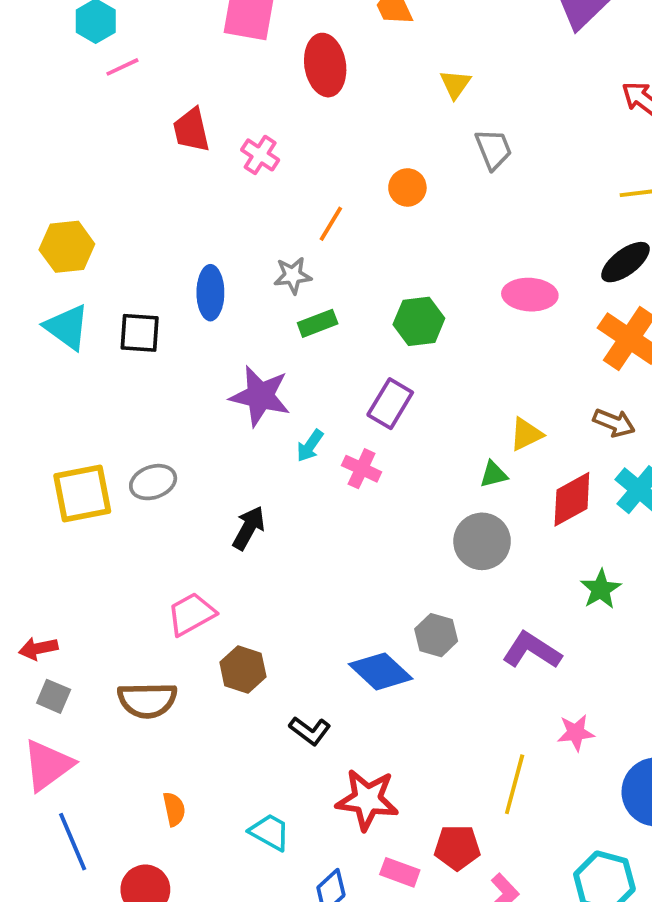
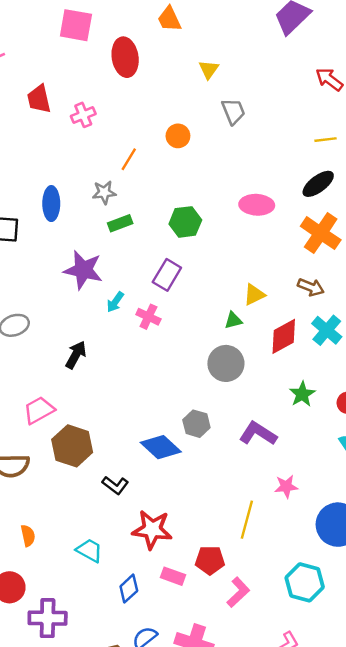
pink cross: (260, 155) -> (83, 115), turned 35
brown hexagon: (243, 669) -> (72, 446), size x1.4

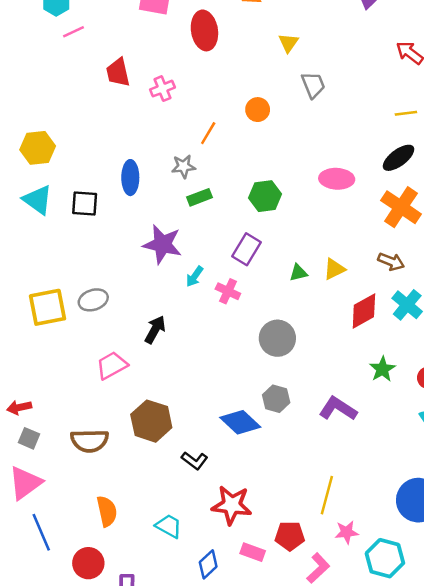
green triangle: (233, 320) -> (298, 273), moved
gray circle: (226, 363) -> (277, 338), moved
pink trapezoid: (39, 410) -> (112, 365), moved
pink star: (286, 486) -> (347, 532), moved
orange semicircle: (28, 536) -> (107, 511), size x1.4

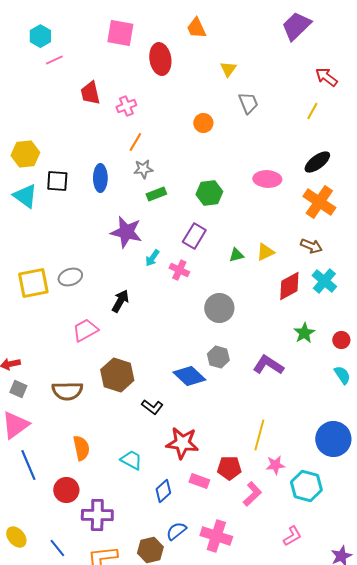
yellow line: (406, 113) -> (312, 111), moved, turned -54
orange line: (208, 133) -> (135, 142), moved
black square: (85, 203) -> (57, 181), moved

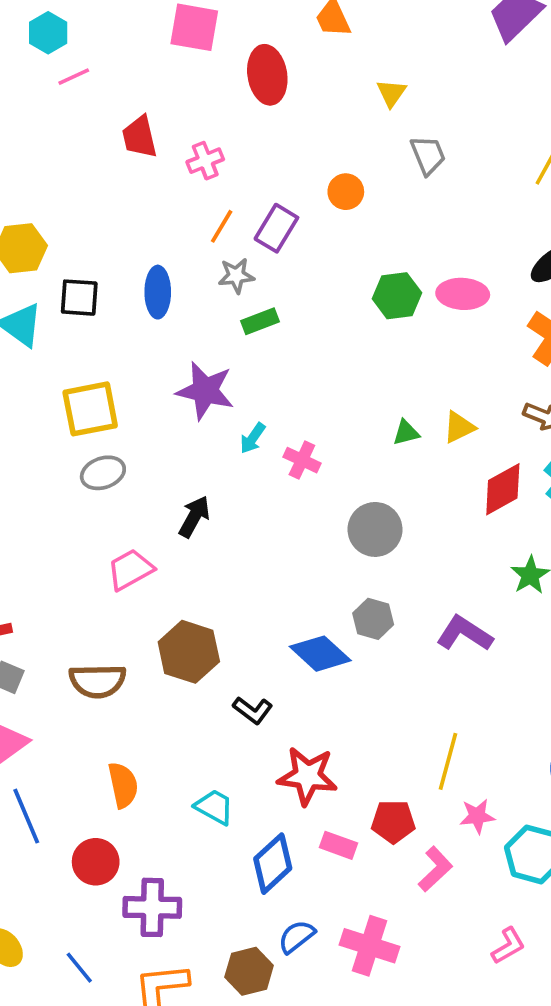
green hexagon: (209, 193) -> (397, 296), moved
purple rectangle: (194, 236) -> (276, 228), moved
yellow square: (33, 283) -> (90, 409), moved
blue diamond: (163, 491) -> (273, 864), size x1.4

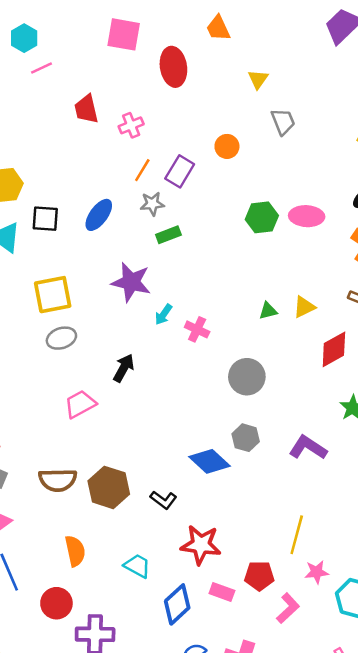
blue ellipse: (158, 292) -> (99, 215), turned 36
brown hexagon: (189, 652) -> (109, 487), moved

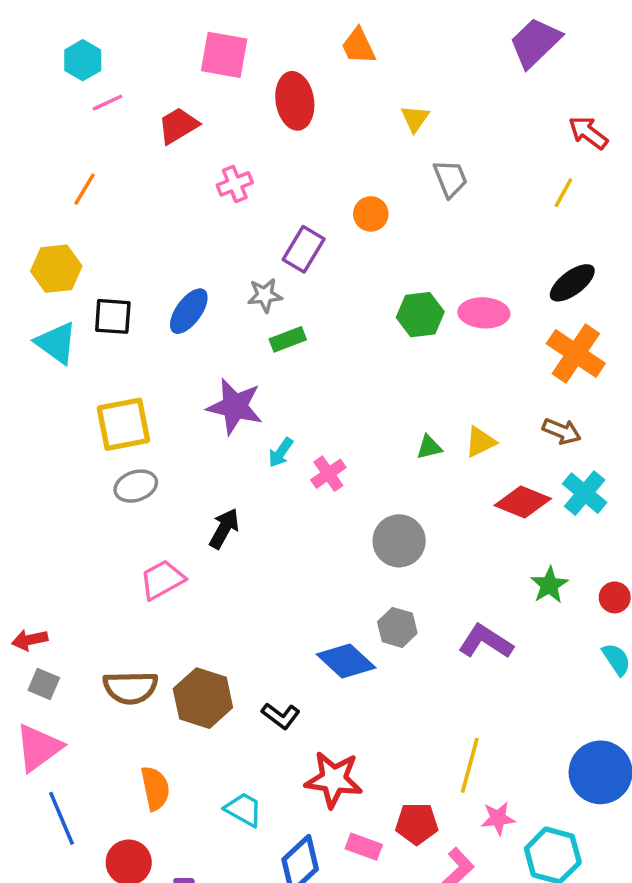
red trapezoid: (86, 109) -> (178, 126), moved, turned 72
orange line: (142, 170) -> (85, 189), moved
pink cross: (197, 329) -> (328, 474), turned 30
red diamond: (334, 349) -> (523, 502), turned 51

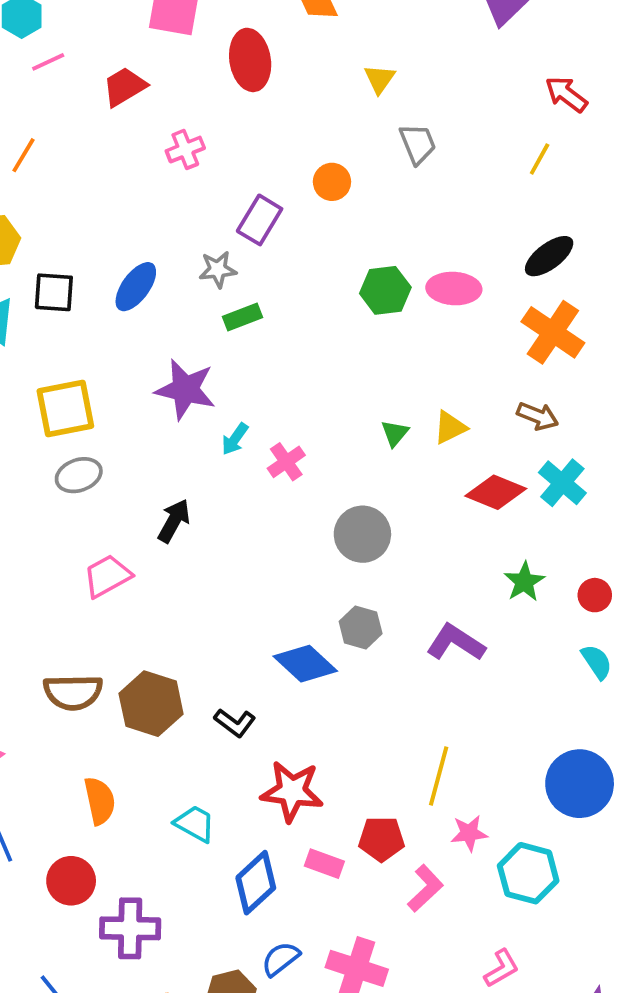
green triangle: (429, 447) -> (395, 433), turned -36

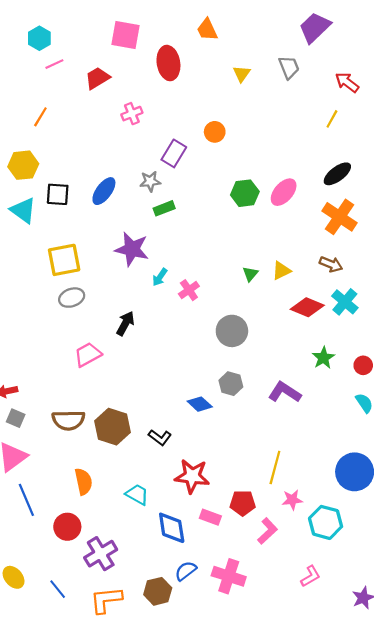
gray trapezoid: (418, 144) -> (289, 67), moved
pink ellipse: (454, 289) -> (284, 192), turned -52
blue diamond: (305, 664) -> (200, 404), size x0.7
blue diamond: (256, 883) -> (172, 528), turned -56
purple cross: (130, 928) -> (101, 554), turned -32

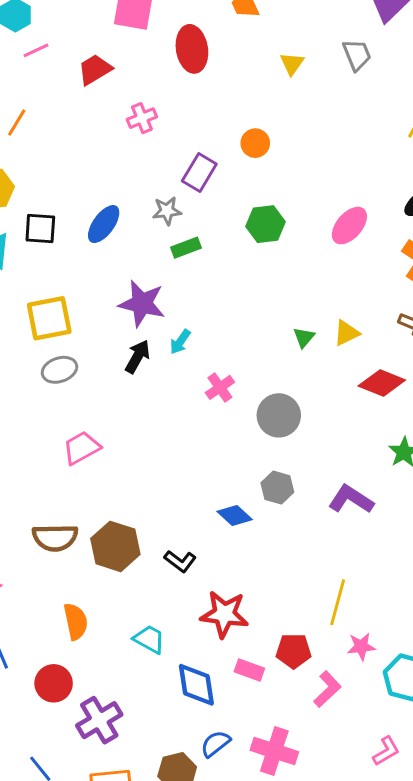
green hexagon: (245, 193) -> (266, 224), moved
pink cross: (189, 290) -> (220, 387), moved
black arrow: (125, 323) -> (137, 357), moved

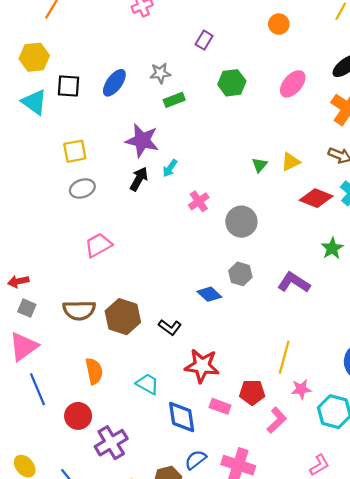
orange circle: (255, 143) -> (279, 24), moved
purple rectangle: (199, 173) -> (204, 40), moved, size x0.7
yellow square: (49, 318) -> (75, 151), size x0.7

